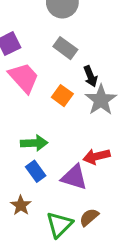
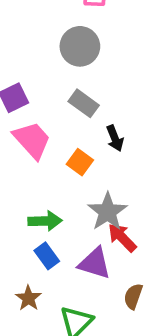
gray star: (101, 100) -> (107, 212), moved
red arrow: (96, 156) -> (122, 238), turned 60
brown semicircle: (89, 217) -> (133, 296), moved, turned -30

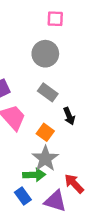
gray star: (107, 212) -> (45, 159), moved
green arrow: (45, 221) -> (34, 175), moved

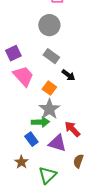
black arrow: (69, 116) -> (68, 75), turned -32

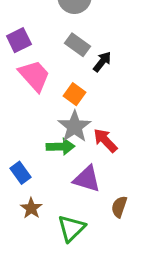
black arrow: (68, 75) -> (102, 62), moved, turned -88
red arrow: (72, 129) -> (105, 140), moved
blue rectangle: (31, 139) -> (20, 173), moved

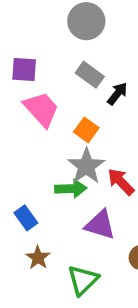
purple square: (19, 40) -> (24, 69), turned 30

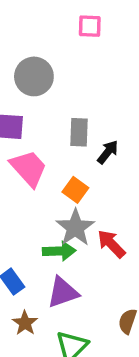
gray circle: (86, 21) -> (34, 76), moved
gray rectangle: (90, 75) -> (79, 132), turned 56
purple triangle: (100, 225) -> (63, 292), moved, turned -36

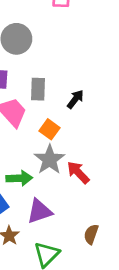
gray rectangle: (79, 132) -> (38, 89), moved
green arrow: (59, 251) -> (19, 178), moved

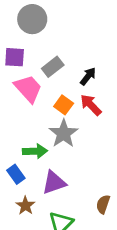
gray rectangle: (38, 89) -> (53, 67), turned 50
red arrow: (78, 172) -> (91, 105), moved

